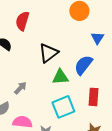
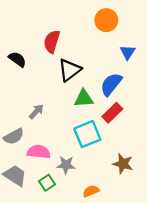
red semicircle: (22, 21) -> (52, 42), moved
red rectangle: (93, 97) -> (112, 113), moved, turned 42

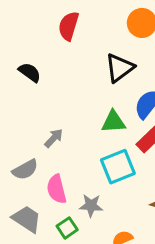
red semicircle: (52, 42) -> (69, 26), moved
black triangle: (70, 70) -> (119, 68), moved
pink semicircle: (39, 152) -> (57, 189), turned -110

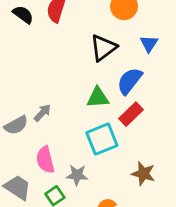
black semicircle: (30, 72) -> (23, 15), moved
gray semicircle: (25, 170) -> (16, 125), moved

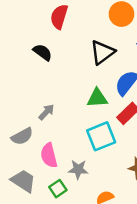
black semicircle: (23, 15) -> (43, 52), moved
gray semicircle: (16, 125) -> (22, 136), moved

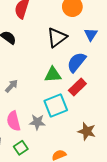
gray star: (78, 169) -> (37, 122), moved

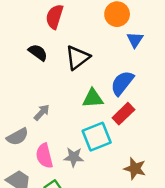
blue triangle: (91, 34) -> (135, 40), moved
black triangle: (57, 38) -> (77, 58), moved

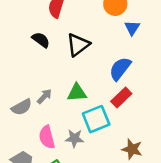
green triangle: (93, 98) -> (77, 93), moved
gray semicircle: (18, 137) -> (22, 107), moved

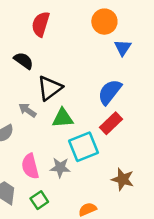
black triangle: (78, 45) -> (50, 88), moved
gray arrow: (44, 96) -> (28, 110), moved, turned -98

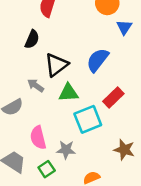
black semicircle: (24, 61) -> (32, 39), turned 78
blue semicircle: (110, 92) -> (98, 60), moved
gray star: (60, 168) -> (66, 150), moved

